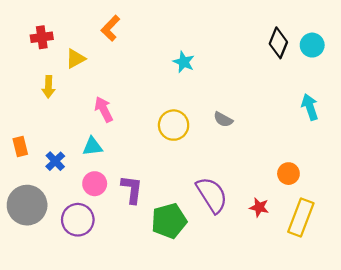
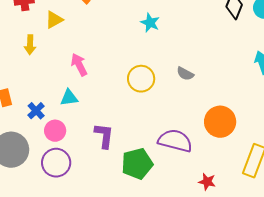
orange circle: (288, 174) -> (220, 122), moved, size x1.6
pink circle: (95, 184) -> (55, 131), moved
purple semicircle: (212, 195) -> (175, 141), turned -44
red star: (259, 207) -> (207, 182), moved

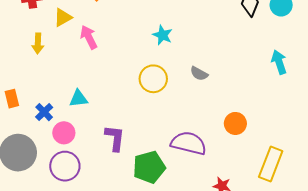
cyan star: (150, 23) -> (163, 35), moved
pink arrow: (79, 65) -> (89, 37), moved
orange circle: (220, 122) -> (235, 123), size x0.7

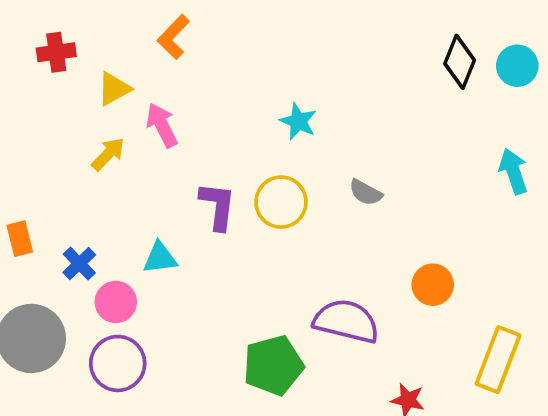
yellow arrow: (38, 43) -> (108, 154), moved, turned -138
cyan triangle: (78, 99) -> (160, 258), moved
purple L-shape: (115, 138) -> (218, 206), moved

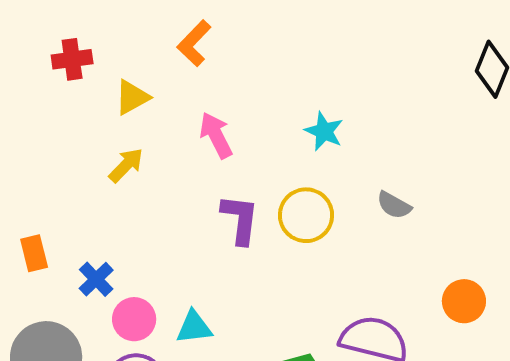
pink arrow: (162, 125) -> (216, 135), moved
cyan triangle: (160, 258) -> (194, 327), moved

